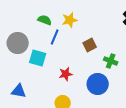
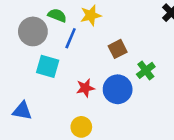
gray circle: (18, 43) -> (33, 31), moved
green cross: (111, 61) -> (146, 70), turned 32
blue circle: (98, 84) -> (118, 89), moved

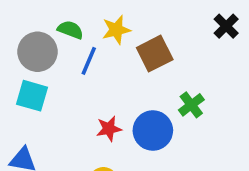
brown square: (118, 49) -> (155, 54), moved, size x1.4
cyan square: (48, 66) -> (32, 96), moved

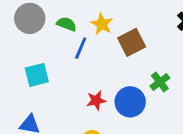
yellow star: (116, 30) -> (102, 24), turned -30
gray circle: (37, 52) -> (30, 18), moved
cyan square: (32, 96) -> (37, 75), turned -30

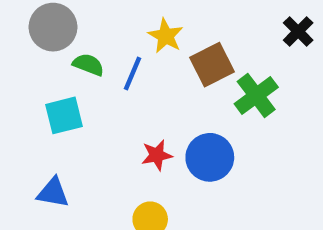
green semicircle: (67, 24) -> (88, 65), moved
green cross: (160, 82) -> (256, 96), moved, size x1.4

